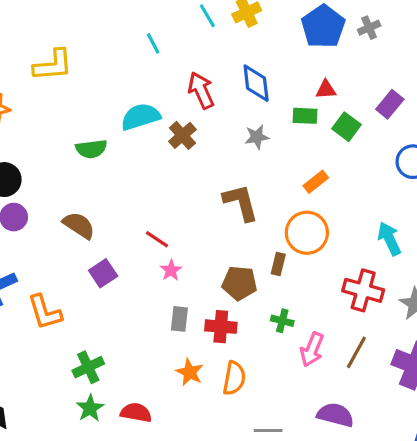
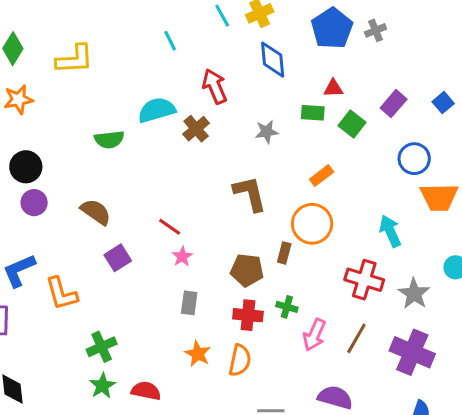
blue diamond: (256, 83) -> (273, 60), moved
red cross: (221, 327) -> (248, 315), moved

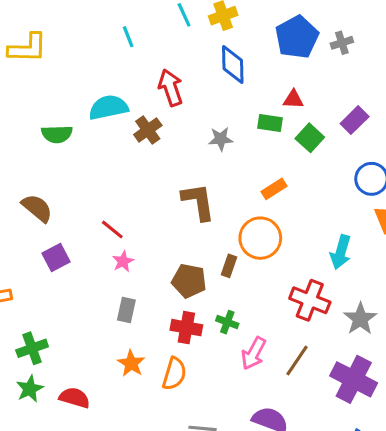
cyan arrow: (390, 231) -> (341, 252), turned -144

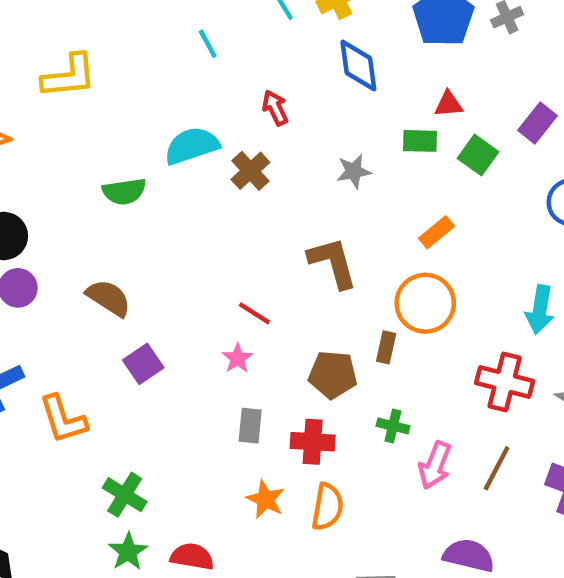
red arrow: (171, 88) -> (275, 108), size x0.7
red line: (112, 230) -> (254, 313), moved
red cross: (186, 328) -> (313, 442), moved
green cross: (32, 348) -> (125, 495), turned -32

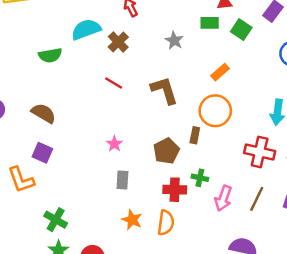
gray star: (354, 171) -> (174, 40), turned -30
red line: (254, 313) -> (114, 83), moved
purple square: (143, 364) -> (42, 153), moved, turned -30
brown pentagon: (333, 375) -> (166, 151), turned -30
red cross: (313, 442) -> (175, 190), moved

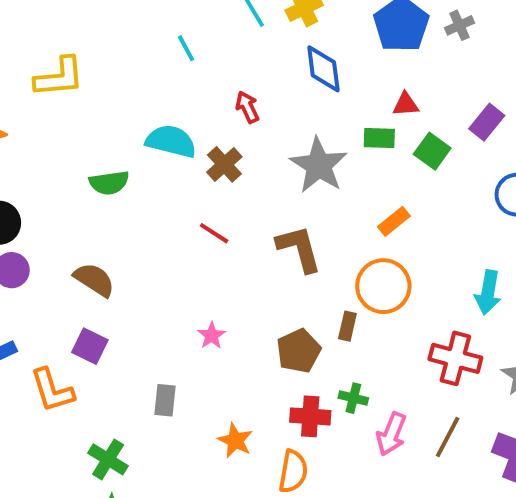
cyan semicircle: (86, 29) -> (171, 141), turned 32
gray star: (174, 40) -> (319, 165), size x1.8
gray rectangle: (122, 180) -> (165, 400), moved
orange star: (132, 220) -> (235, 440), moved

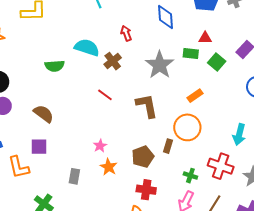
purple square: (90, 346) -> (39, 147), turned -30
green cross: (353, 398) -> (190, 176), moved
orange star: (235, 440) -> (109, 167), moved

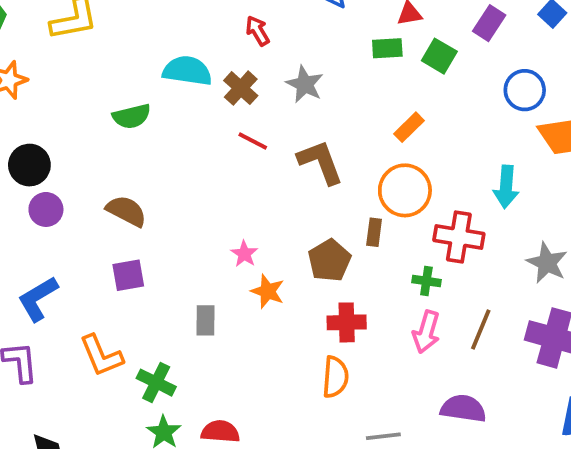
gray star: (160, 65) -> (305, 84), moved, size x0.7
red line: (105, 95) -> (253, 141), moved
red cross: (221, 166) -> (459, 237), moved
orange L-shape: (19, 167) -> (101, 356), moved

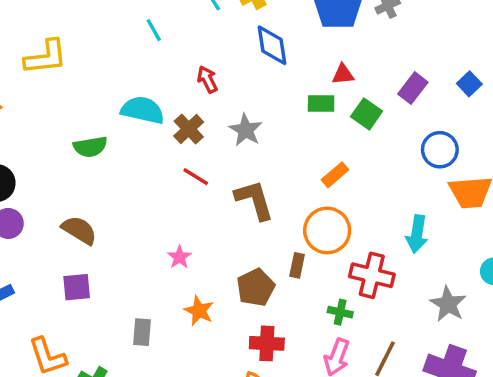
pink star: (244, 254) -> (179, 257), moved

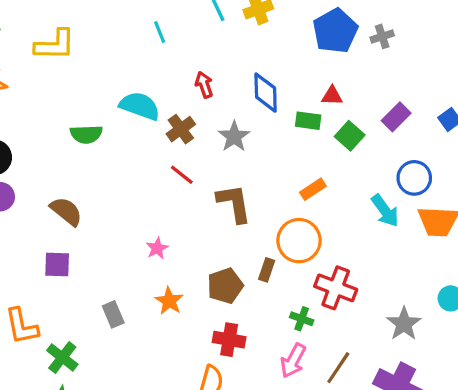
blue diamond: (272, 45) -> (266, 93), moved
cyan arrow: (417, 234) -> (385, 211), moved, turned -52
gray rectangle: (142, 332) -> (113, 314), turned -35

